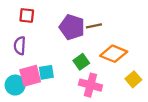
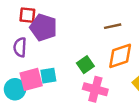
brown line: (94, 26) -> (113, 26), moved
purple pentagon: (72, 27) -> (43, 27), moved
orange diamond: (114, 54) -> (120, 56), turned -40

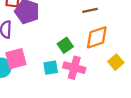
cyan square: (48, 76) -> (51, 68), moved

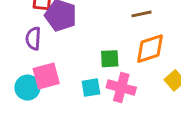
green square: (65, 45) -> (110, 59), turned 32

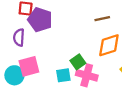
green square: (110, 59) -> (78, 62), moved, turned -32

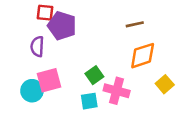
green square: (78, 62) -> (94, 75), moved
cyan square: (63, 75) -> (89, 101), moved

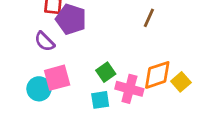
brown line: (135, 24) -> (149, 18), turned -54
purple semicircle: (37, 46) -> (45, 42), turned -48
orange diamond: (143, 56) -> (157, 75), moved

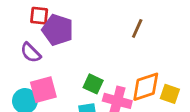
green square: (106, 72) -> (93, 84), turned -30
yellow square: (181, 82) -> (170, 94), turned -30

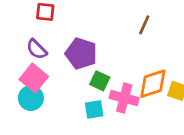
purple pentagon: (58, 30) -> (81, 54), moved
pink square: (43, 90) -> (34, 78), moved, turned -36

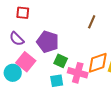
pink square: (34, 78) -> (26, 62), moved

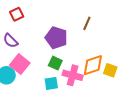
red square: (23, 13) -> (17, 14), turned -32
purple pentagon: (48, 42) -> (56, 38), moved

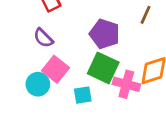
green square: (55, 63) -> (103, 68), size x1.6
cyan square: (51, 83) -> (83, 95), moved

